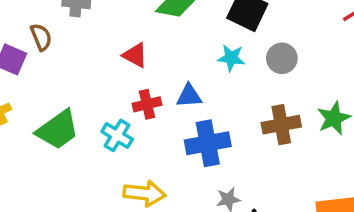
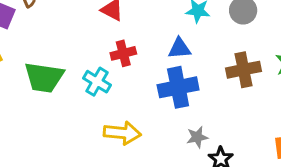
blue triangle: (189, 96) -> (179, 48), moved
green trapezoid: (58, 130) -> (44, 77), turned 45

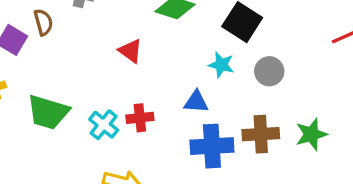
red cross: (123, 53) -> (140, 118), moved
blue cross: (178, 87) -> (212, 146), moved

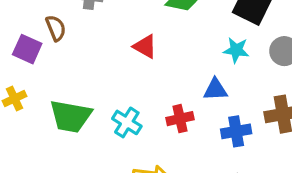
red cross: (140, 118) -> (180, 119), moved
blue cross: (212, 146) -> (236, 131), size x0.7

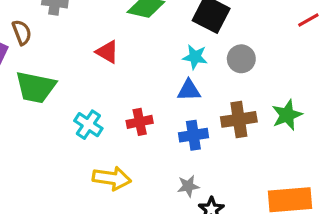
blue triangle: (215, 89) -> (189, 90), moved
green trapezoid: (71, 116) -> (36, 87), moved

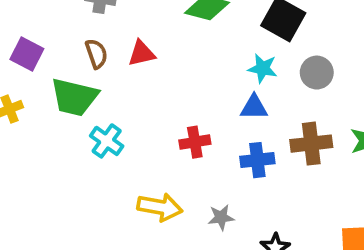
brown semicircle: (22, 32) -> (96, 54), moved
red triangle: (107, 52) -> (142, 53), moved, turned -45
cyan cross: (88, 125) -> (107, 141), moved
gray star: (188, 186) -> (221, 217), moved

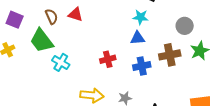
red triangle: (142, 53) -> (76, 14), turned 35
gray circle: (317, 73) -> (185, 26), moved
green trapezoid: (74, 97) -> (42, 41), turned 44

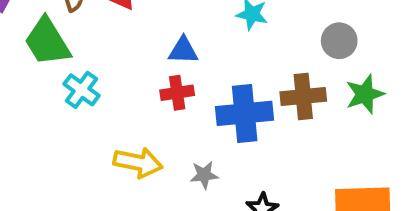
blue triangle: (138, 38) -> (183, 50), moved
blue cross: (142, 66) -> (245, 113), size x1.5

